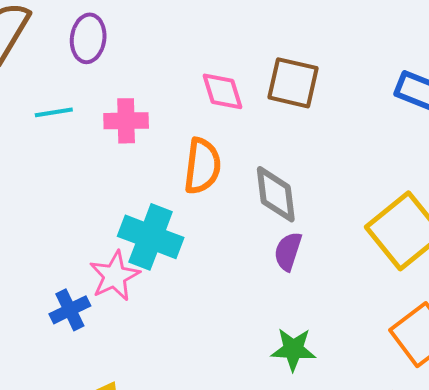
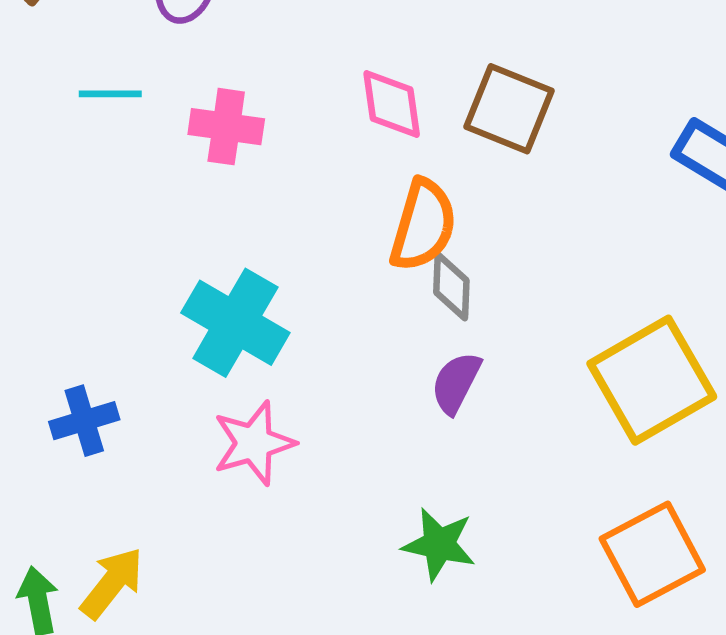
orange semicircle: (202, 166) -> (423, 225), moved
gray diamond: (276, 194) -> (451, 286), size x0.7
pink star: (115, 276) -> (254, 443), moved

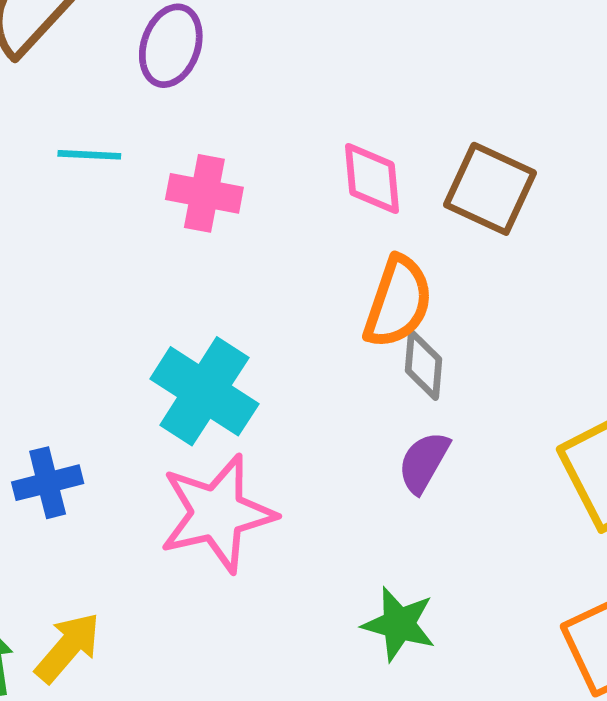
pink star: (254, 443) -> (217, 513), size x1.4

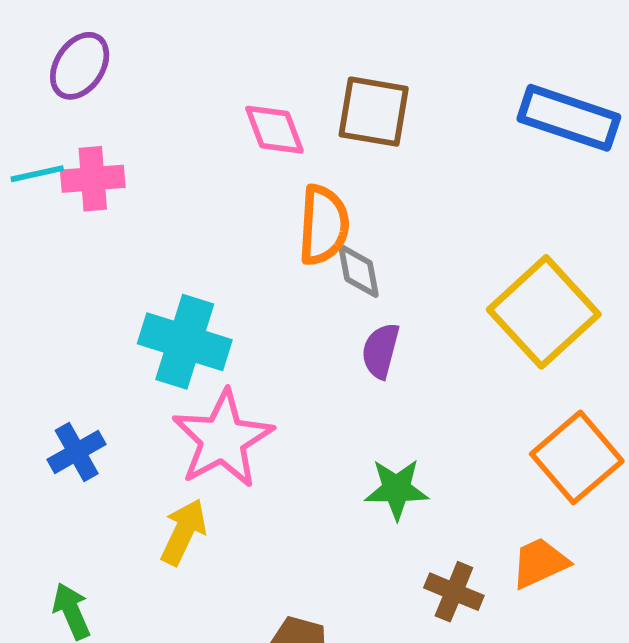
purple ellipse: (171, 46) -> (80, 66), turned 30
pink cross: (204, 193) -> (93, 179), moved
yellow arrow: (68, 647) -> (184, 532), moved

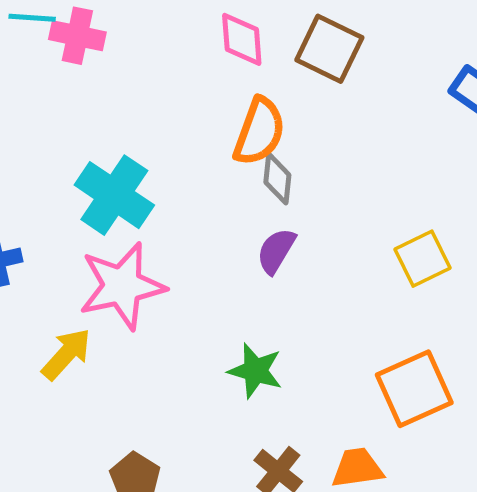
yellow square: (544, 312) -> (423, 259), size x0.6

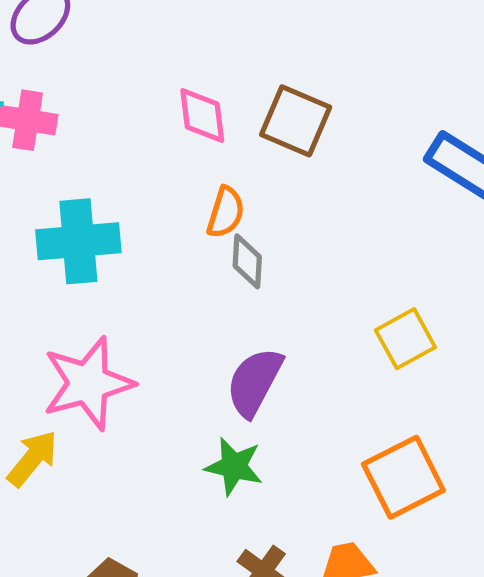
orange semicircle: (259, 131) -> (226, 212), size x0.7
cyan cross: (114, 195) -> (78, 241), moved, turned -36
purple semicircle: (276, 251) -> (254, 382), moved, size x1.4

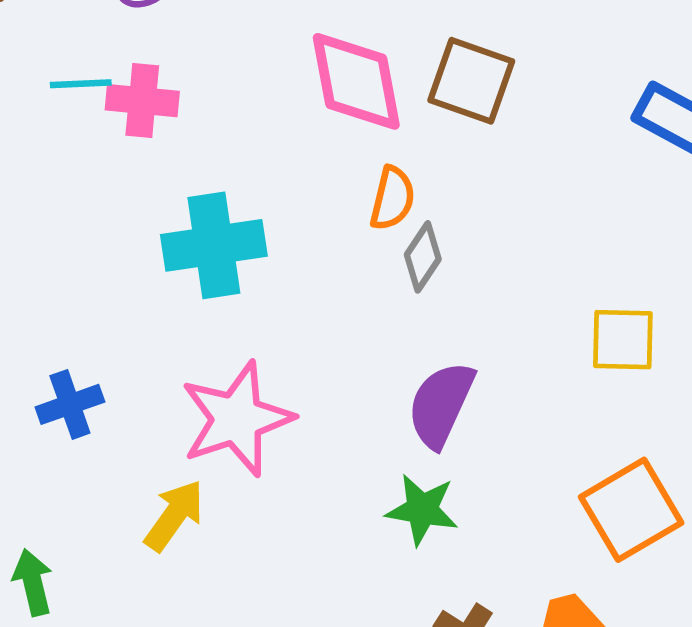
pink diamond: (202, 116) -> (356, 81), size x1.5
gray diamond: (247, 261) -> (423, 257), turned 34
yellow square: (405, 339) -> (623, 340), turned 34

